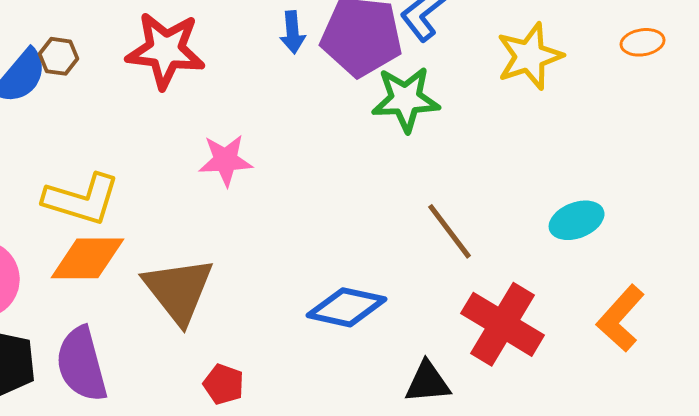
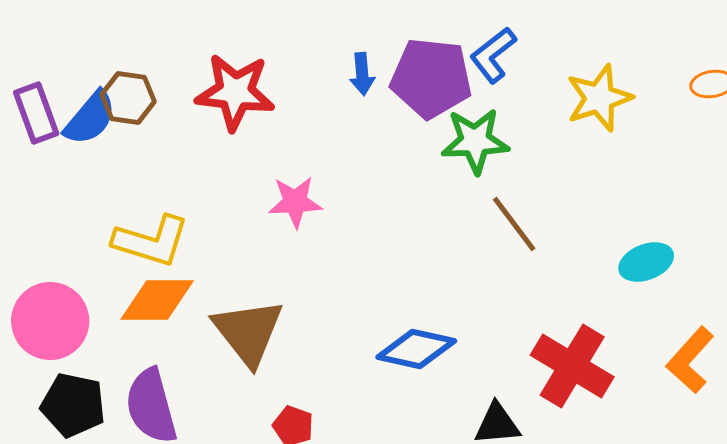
brown hexagon: (59, 56) -> (128, 98), size x1.4
brown line: (450, 231) -> (514, 224), moved

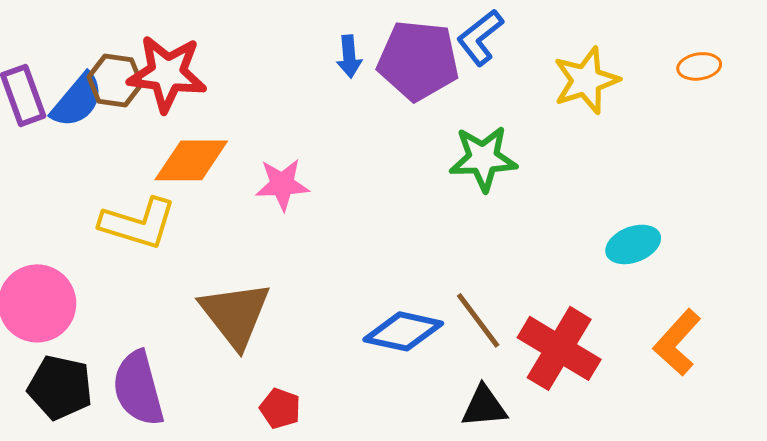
red star: (235, 92) -> (167, 73), moved
green star: (475, 141) -> (483, 158), moved
brown line: (514, 224) -> (478, 320), moved
orange diamond: (157, 300) -> (191, 160), moved

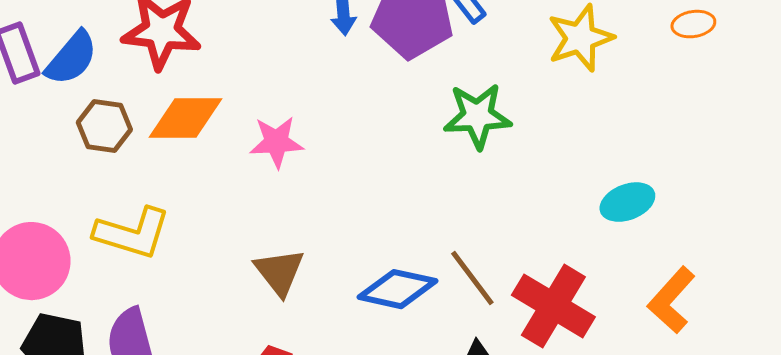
brown hexagon: (115, 80) -> (104, 126), moved
yellow L-shape: (138, 223) -> (132, 233), moved
brown triangle: (235, 314) -> (279, 272), moved, size x0.7

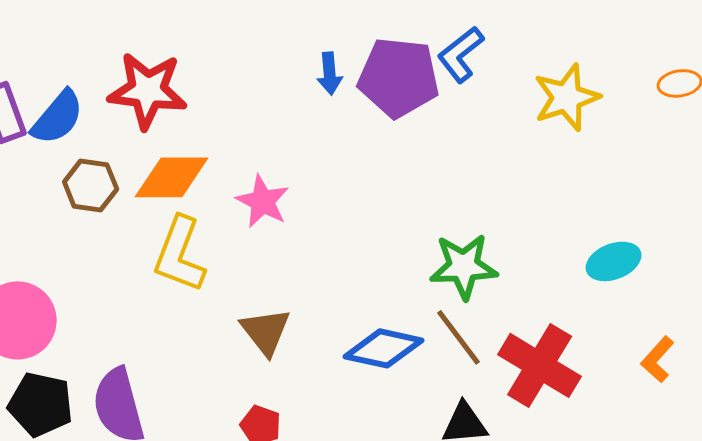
green star: (477, 116) -> (464, 266), moved
pink star: (276, 142) -> (263, 201), turned 30
yellow L-shape: (132, 233) -> (180, 254), moved, turned 94
orange L-shape: (671, 300) -> (658, 359), size x0.7

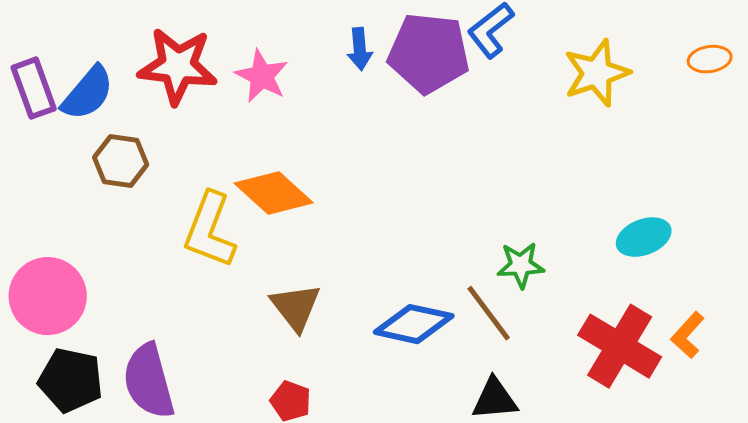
orange diamond: (172, 177) -> (274, 193), moved, turned 42
pink star: (263, 201) -> (262, 76), moved
green star: (464, 266) -> (521, 265), moved, size x0.7
red cross: (540, 365) -> (620, 346), moved

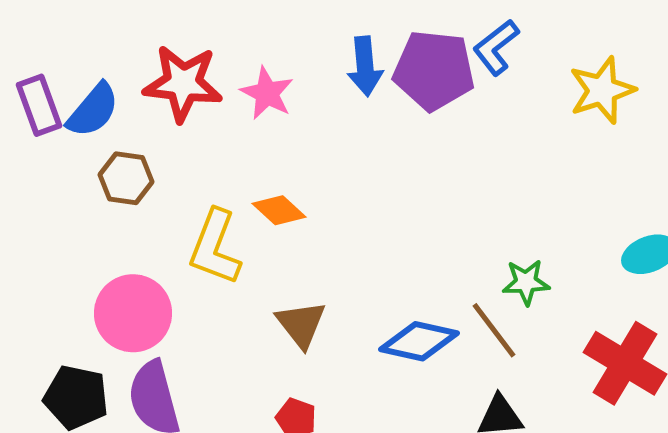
blue arrow: (360, 49) -> (365, 66), size x1.4
orange diamond: (274, 193) -> (279, 210), size x0.7
pink circle: (48, 296) -> (133, 313), moved

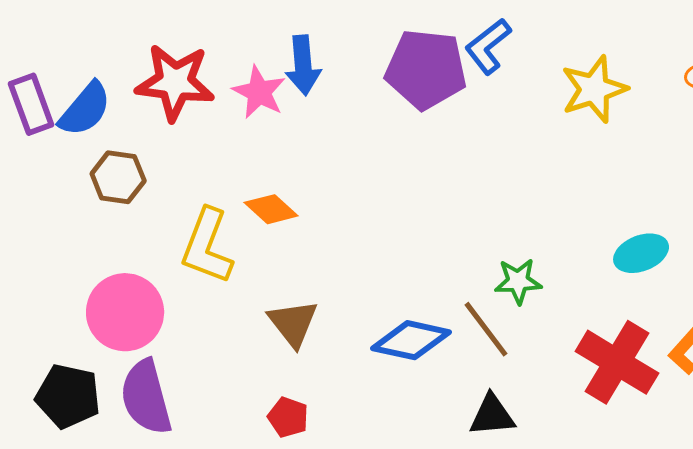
blue arrow: (365, 66) -> (303, 65), moved

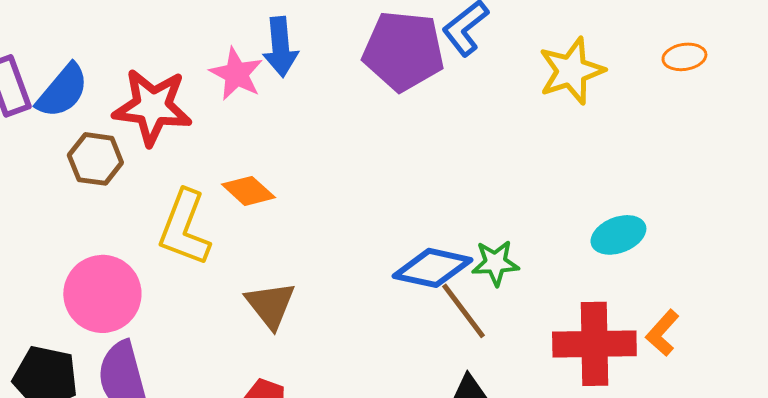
red star: (175, 82) -> (152, 107), moved
blue diamond: (411, 340) -> (432, 268), moved
red cross: (617, 362) -> (594, 344), turned -32

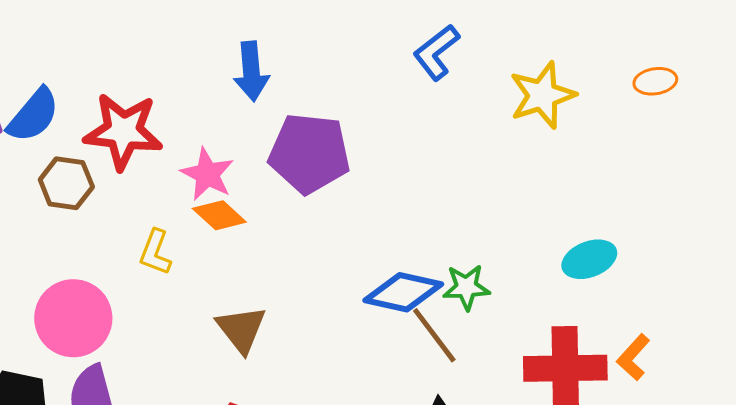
purple pentagon: (403, 51) -> (309, 153), moved
pink star: (236, 74) -> (207, 174), moved
yellow L-shape: (184, 228) -> (155, 252), size x0.6

